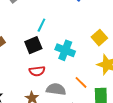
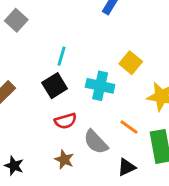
yellow square: (99, 38) -> (131, 63), moved
gray semicircle: (56, 89) -> (96, 142), turned -132

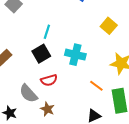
yellow square: (131, 63) -> (109, 26), moved
gray semicircle: (96, 142) -> (28, 93), moved

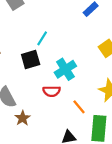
cyan cross: (75, 55) -> (65, 69), turned 30
red semicircle: (49, 80) -> (52, 91), moved

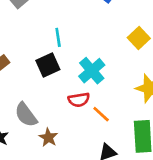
cyan line: (42, 38) -> (58, 37), turned -32
orange line: (79, 107) -> (101, 114), moved

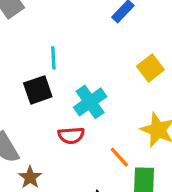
orange line: (101, 114) -> (119, 157), moved

